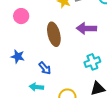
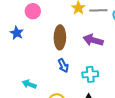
blue star: (18, 56) -> (17, 33), moved
blue arrow: (45, 68) -> (63, 66), moved

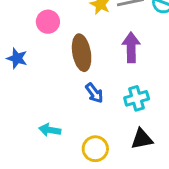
pink circle: (33, 11) -> (48, 22), moved
purple arrow: (93, 40) -> (131, 47), turned 84

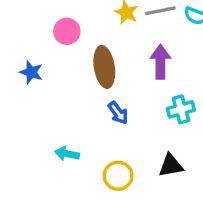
cyan cross: (137, 98) -> (181, 109), moved

